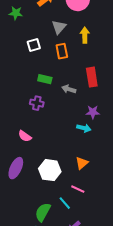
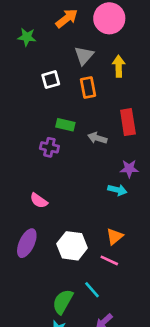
purple cross: (37, 103) -> (49, 147), moved
pink line: (78, 189) -> (109, 260), moved

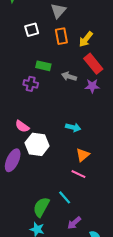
yellow arrow: (119, 66) -> (86, 39), moved, turned -140
red rectangle: (128, 122) -> (93, 64), turned -30
purple star: (129, 169) -> (92, 86), moved
cyan arrow: (117, 190) -> (73, 127), moved
white hexagon: (72, 246) -> (37, 144), moved

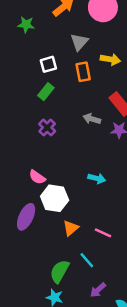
yellow arrow: (86, 39) -> (110, 59), moved, turned -119
green rectangle: (43, 66) -> (46, 92), moved, turned -64
purple cross: (31, 84) -> (47, 128), turned 32
orange triangle: (83, 155) -> (71, 228), moved

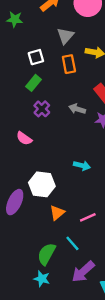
purple cross: (47, 128) -> (42, 109), moved
pink semicircle: (37, 177) -> (24, 138), moved
pink line: (103, 233) -> (88, 217), turned -49
purple arrow: (98, 290) -> (83, 272), size x1.5

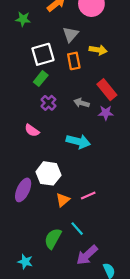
white square: (36, 57) -> (43, 54), size x1.5
cyan arrow: (82, 166) -> (78, 141), moved, size x1.5
pink line: (88, 217) -> (88, 195), moved
cyan star: (42, 279) -> (25, 262), moved

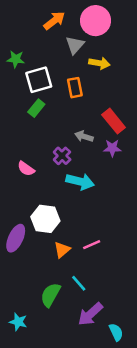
green star: (23, 19) -> (16, 59), moved
gray triangle: (71, 34) -> (75, 45), moved
yellow arrow: (98, 50) -> (99, 63), moved
purple cross: (48, 103) -> (62, 156), moved

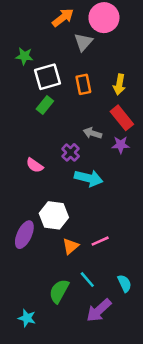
yellow arrow: (99, 63) -> (119, 84), moved, turned 90
cyan semicircle: (116, 332) -> (125, 283), moved

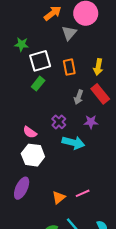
gray arrow: (92, 133) -> (78, 97), moved, turned -88
purple star: (121, 145) -> (91, 122), moved
white hexagon: (54, 215) -> (33, 155), moved

